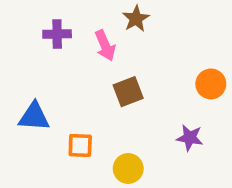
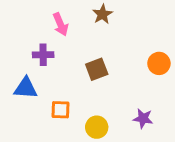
purple cross: (57, 34) -> (43, 55), moved
pink arrow: (105, 46) -> (60, 24), moved
purple star: (190, 138) -> (143, 118), moved

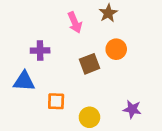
brown star: (102, 14) -> (108, 13), moved
pink arrow: (60, 24) -> (75, 22), moved
orange circle: (159, 63) -> (116, 49), moved

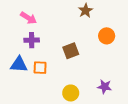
pink arrow: (75, 22) -> (28, 18), moved, turned -35
orange circle: (116, 49) -> (107, 36), moved
orange square: (56, 101) -> (40, 68), moved

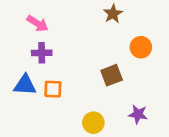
brown square: (71, 51) -> (112, 75), moved

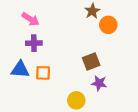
orange circle: (141, 47) -> (108, 25), moved
purple star: (138, 114) -> (99, 83), moved

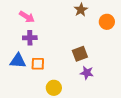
orange circle: (108, 25) -> (107, 22), moved
yellow circle: (76, 100) -> (54, 88), moved

